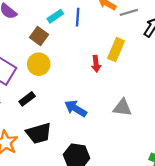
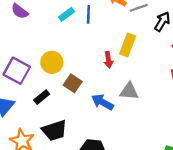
brown square: (39, 36) -> (73, 83), moved
blue arrow: (76, 108) -> (102, 102), moved
gray triangle: (122, 108) -> (129, 91), moved

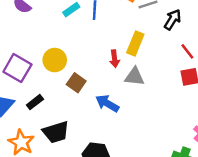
gray triangle: (129, 91) -> (134, 77), moved
black rectangle: (42, 97) -> (35, 102), moved

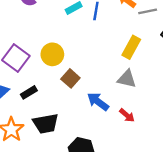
red arrow: (115, 59) -> (127, 115), moved, turned -49

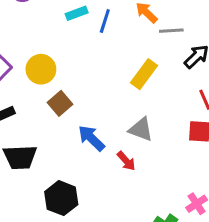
gray triangle: (127, 79) -> (141, 129), moved

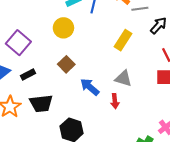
yellow circle: (41, 69) -> (63, 28), moved
red arrow: (126, 161) -> (115, 101), turned 40

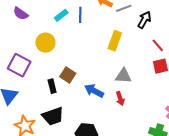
yellow circle: (63, 28) -> (45, 43), moved
black rectangle: (28, 74) -> (52, 86), moved, turned -64

